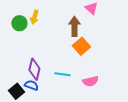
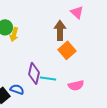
yellow arrow: (34, 17) -> (14, 34), moved
purple diamond: (34, 69) -> (34, 73), moved

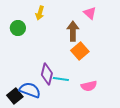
yellow arrow: (14, 34) -> (40, 13), moved
blue semicircle: (17, 89) -> (30, 90), size x1.5

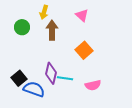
pink triangle: (90, 13) -> (82, 15), moved
brown arrow: (73, 31) -> (52, 30), moved
black square: (15, 96) -> (19, 78), moved

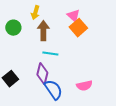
orange square: (84, 50) -> (78, 28), moved
cyan line: (65, 78) -> (50, 54), moved
blue semicircle: (34, 89) -> (53, 90), moved, turned 35

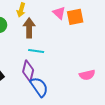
orange square: (78, 28) -> (75, 17), moved, turned 30
pink semicircle: (84, 86) -> (87, 75), moved

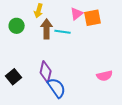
pink triangle: (59, 13) -> (77, 14), turned 40
cyan line: (36, 51) -> (63, 32), moved

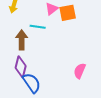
brown arrow: (47, 29) -> (22, 40), moved
pink semicircle: (105, 76) -> (80, 71), turned 126

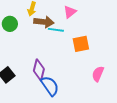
orange square: (68, 13) -> (81, 44), moved
brown arrow: (22, 40) -> (44, 22), moved, turned 96

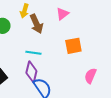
brown arrow: (44, 22) -> (36, 24), turned 60
cyan line: (56, 30) -> (33, 53), moved

